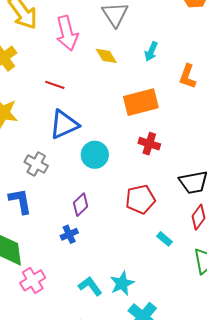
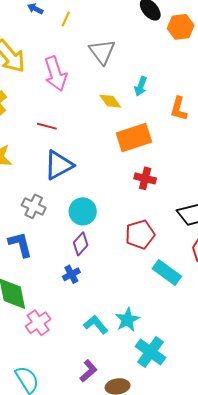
yellow diamond: (106, 56) -> (110, 101), moved
cyan circle: (95, 155) -> (83, 211), moved
cyan rectangle: (165, 239) -> (167, 272), size x1.8

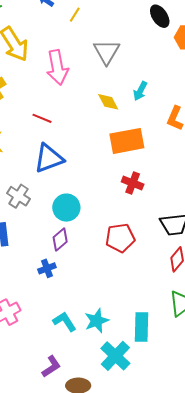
cyan rectangle: (167, 272) -> (142, 327), moved, turned 48

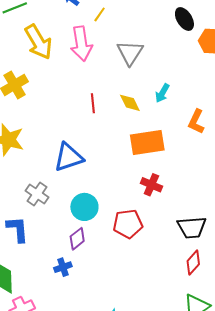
pink arrow: (57, 67) -> (81, 44), moved
red line: (42, 118) -> (93, 103), moved, turned 60
red pentagon: (120, 238) -> (128, 224), moved

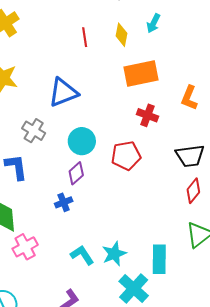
yellow diamond: (130, 103) -> (122, 35), turned 40
orange L-shape: (196, 122) -> (189, 98), moved

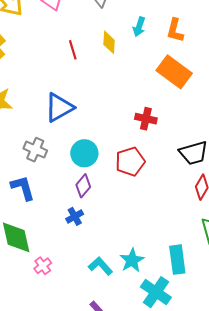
orange rectangle: (141, 73) -> (174, 72), moved, turned 56
orange L-shape: (189, 98) -> (175, 30), moved
pink cross: (25, 247) -> (43, 266), size x0.7

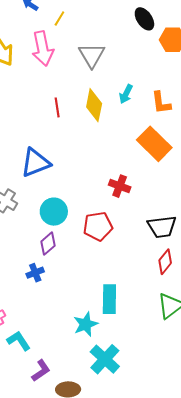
orange L-shape: (175, 30) -> (161, 103), turned -30
yellow diamond: (109, 42) -> (94, 105), size x1.4
cyan rectangle: (177, 260) -> (109, 299), moved
cyan L-shape: (100, 266) -> (19, 341), moved

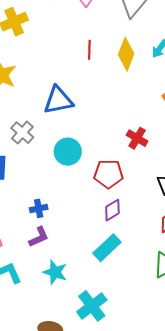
purple diamond: (48, 244) -> (112, 210), moved
cyan rectangle: (109, 299) -> (107, 248), turned 36
cyan star: (86, 324) -> (55, 272), moved, turned 30
purple L-shape: (41, 371) -> (39, 237), moved

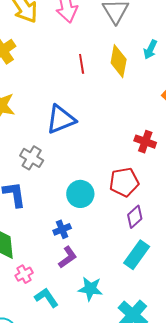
cyan circle: (68, 152) -> (80, 194), moved

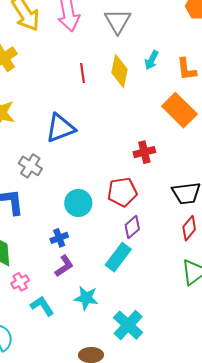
red cross: (145, 142) -> (144, 152), turned -35
cyan rectangle: (137, 255) -> (118, 257), moved

